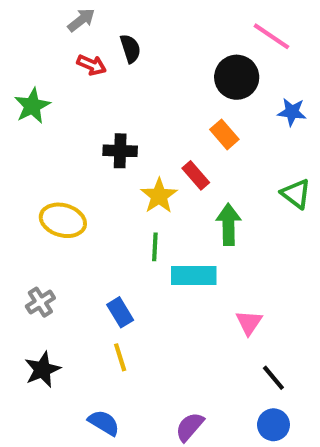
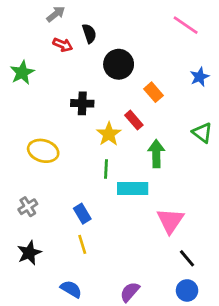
black circle: (237, 77) -> (119, 64), moved
blue star: (292, 112) -> (200, 77), turned -30
pink triangle: (249, 323) -> (170, 221), size x1.5

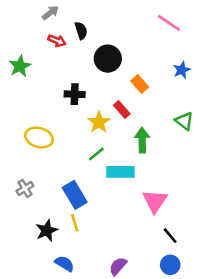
green line: (106, 169) -> (96, 154), turned 48
blue rectangle: (82, 214) -> (75, 195), size x1.5
black star: (29, 253) -> (47, 230), moved

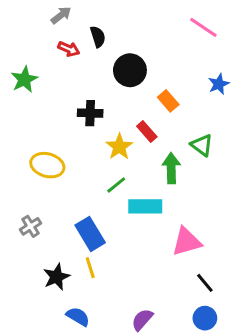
green triangle: (184, 121) -> (202, 145), moved
pink triangle: (155, 201) -> (187, 242), turned 40

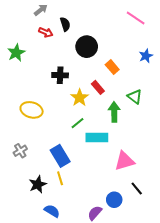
blue circle: (205, 318) -> (114, 200), moved

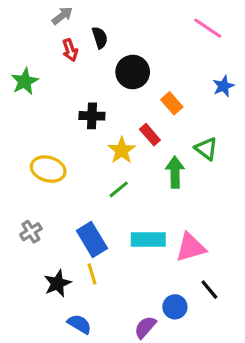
red arrow: (46, 32) -> (70, 50), turned 48
cyan rectangle: (97, 137) -> (148, 240), moved

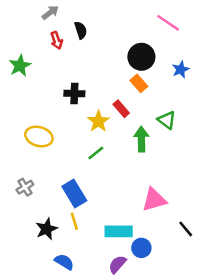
black circle: (133, 72) -> (141, 57), moved
cyan rectangle: (148, 240) -> (119, 231), moved
black line: (209, 290) -> (186, 229), moved

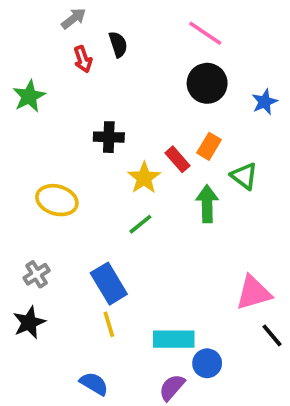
pink line: (168, 23) -> (205, 33), moved
orange rectangle: (139, 83) -> (209, 146), moved, turned 72
pink triangle: (154, 200) -> (253, 293), moved
black star: (46, 229) -> (29, 322), moved

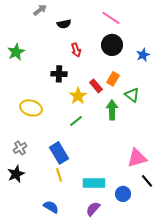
black semicircle: (118, 44) -> (64, 24), turned 96
red arrow: (83, 59) -> (76, 50), moved
blue circle: (207, 363) -> (123, 194), moved

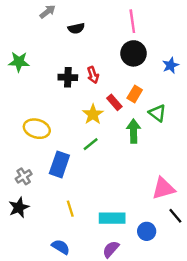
pink line: (111, 18) -> (132, 21), turned 48
red arrow: (76, 50) -> (93, 75), moved
green star: (16, 52) -> (19, 62), turned 30
black cross: (59, 74) -> (68, 77), moved
blue rectangle: (59, 153) -> (59, 164), moved, turned 50

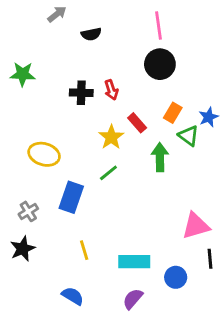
blue star: (171, 65) -> (209, 117), moved
orange rectangle: (135, 94) -> (173, 113), moved
black line: (175, 216) -> (210, 259), turned 35

